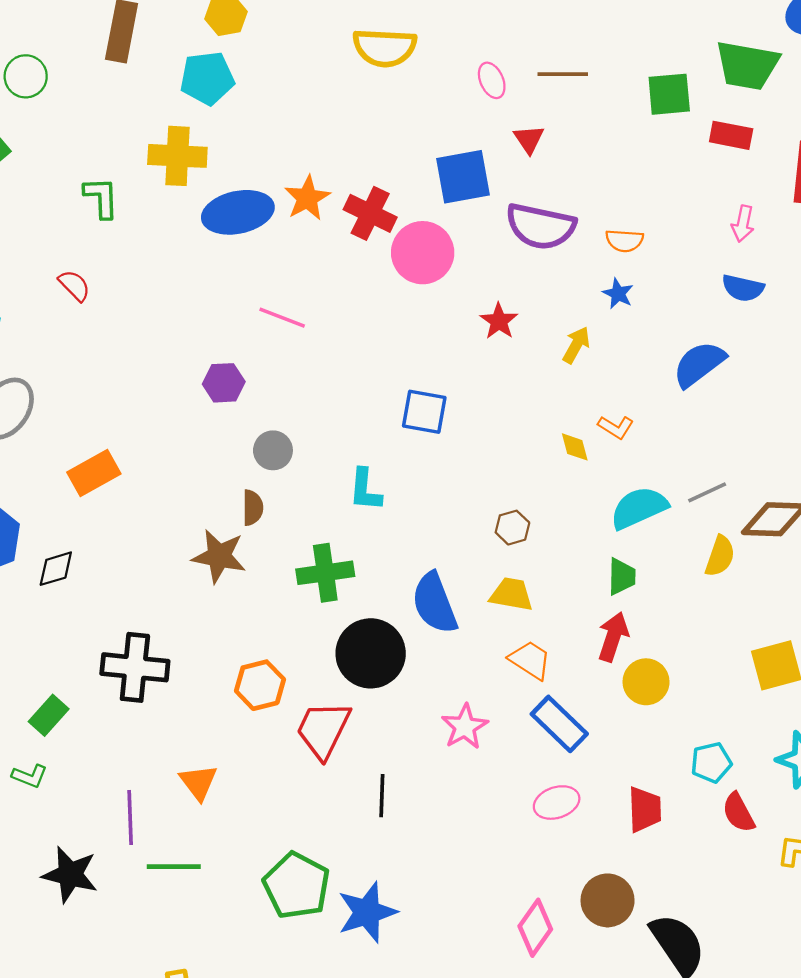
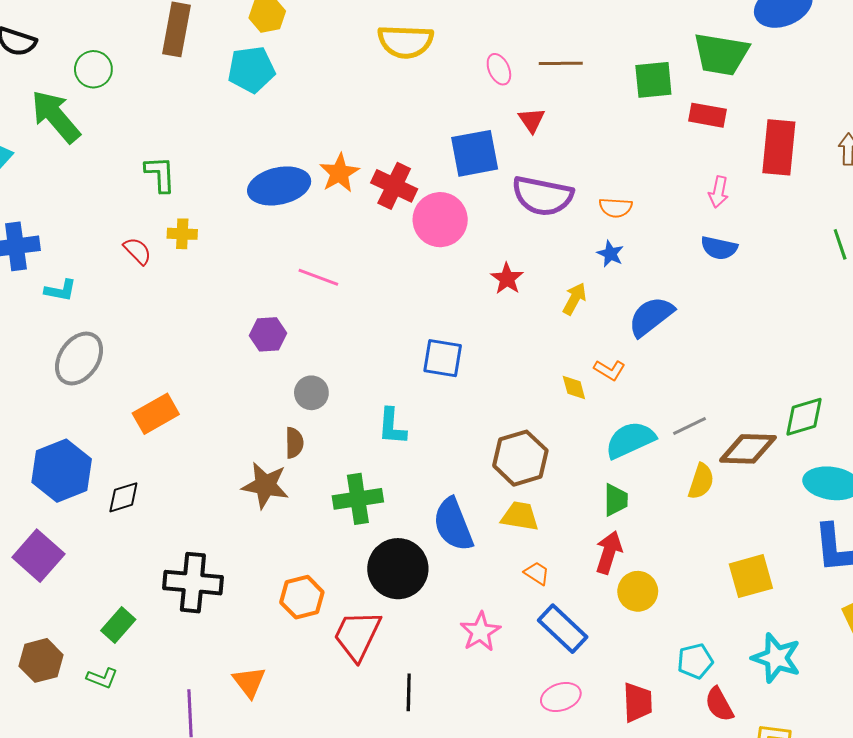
yellow cross: (177, 156) -> (182, 234), moved, size x0.6
blue semicircle: (699, 364) -> (651, 316), moved
brown hexagon: (512, 528) -> (520, 458), size x1.8
orange trapezoid: (530, 660) -> (537, 573), size x0.7

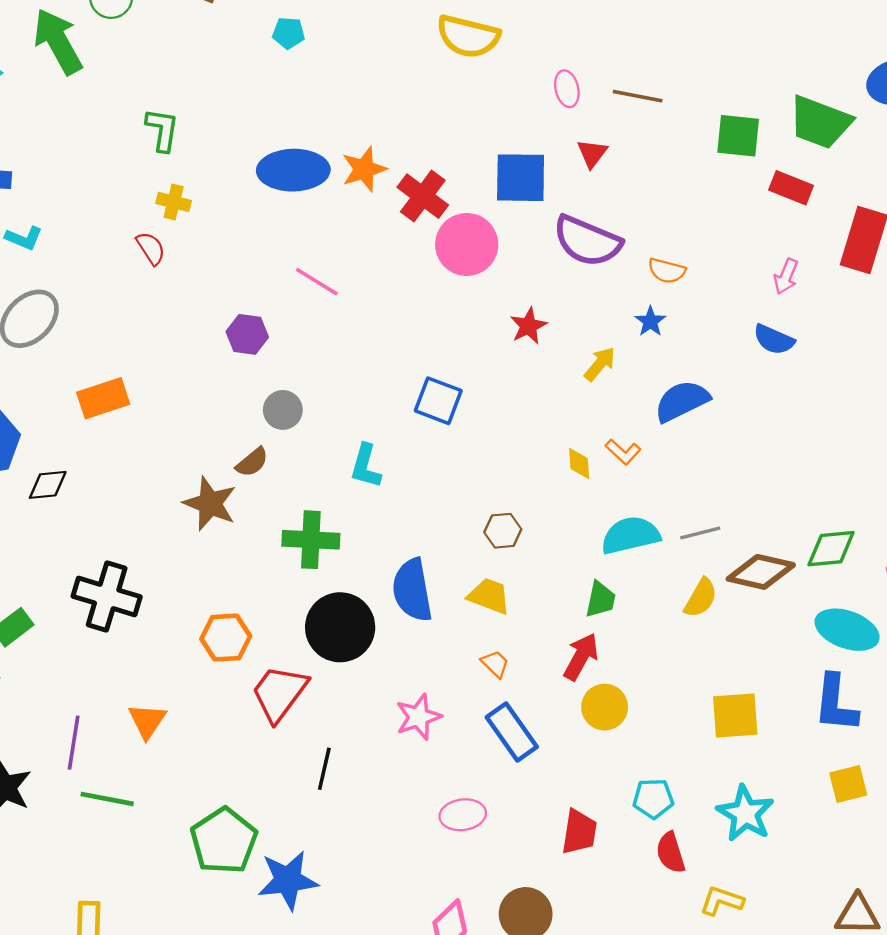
cyan pentagon: (251, 70) -> (289, 33), size x0.6
red semicircle: (137, 251) -> (151, 248), moved
brown semicircle: (294, 443) -> (252, 462), turned 40
brown hexagon: (520, 458) -> (503, 531), size x0.6
pink ellipse: (561, 697) -> (463, 815), moved

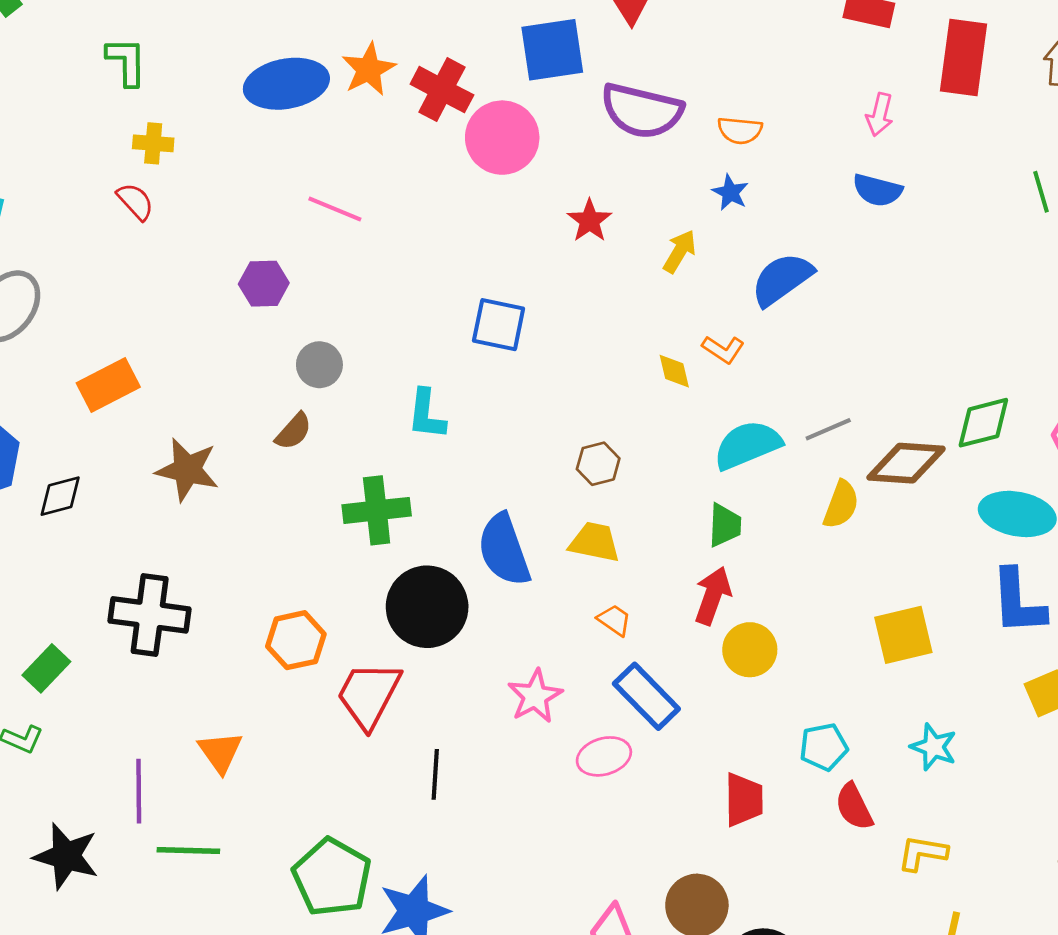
brown star: (210, 504) -> (187, 470), moved
cyan star: (745, 813) -> (934, 747), size x0.7
pink ellipse: (463, 815) -> (604, 756), moved

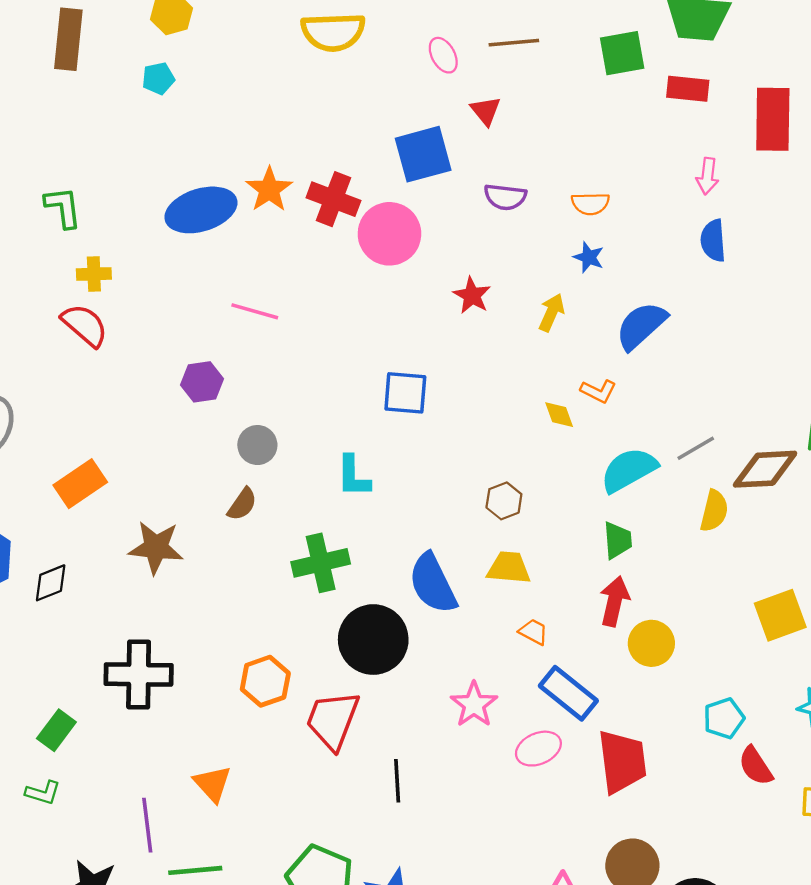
purple semicircle: (642, 111) -> (505, 197), size x0.6
blue semicircle: (877, 190) -> (713, 241), turned 78
red semicircle: (135, 202) -> (85, 325), size x1.4
red trapezoid: (744, 800) -> (622, 761), moved, size x1.4

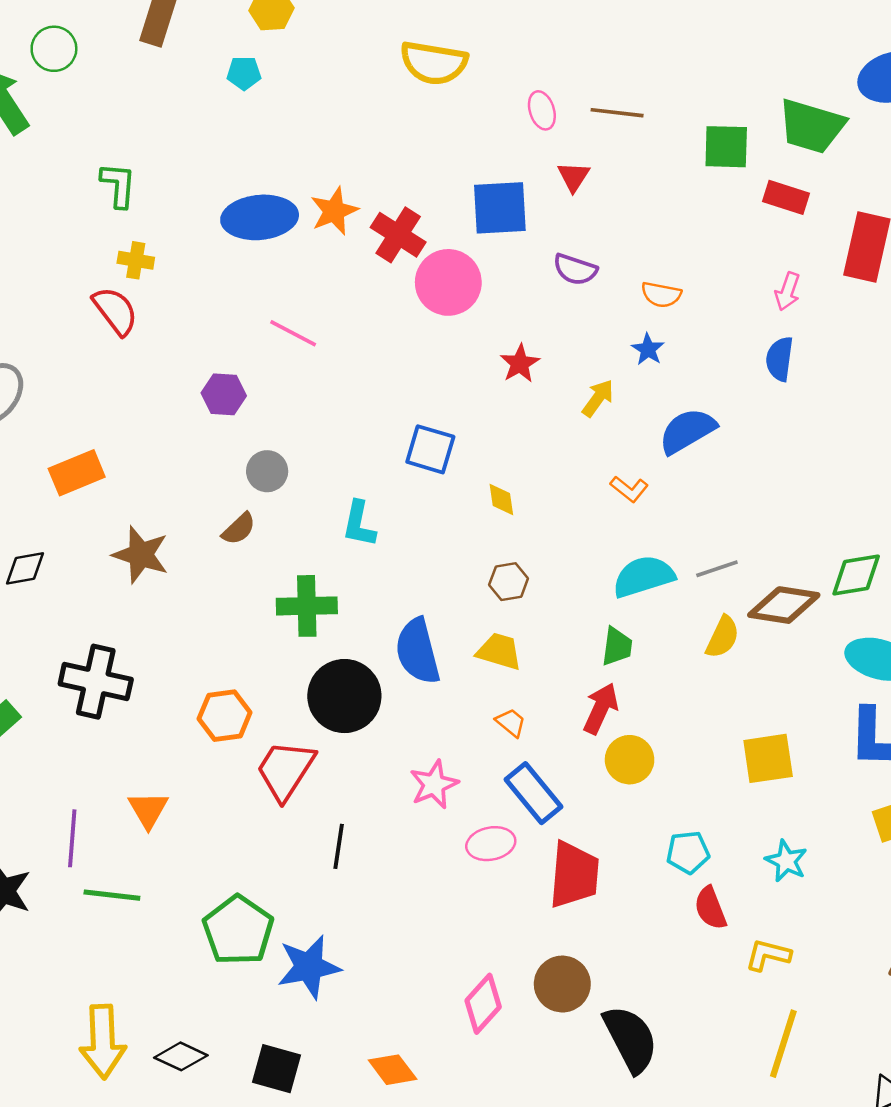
yellow diamond: (559, 415) -> (501, 500), moved

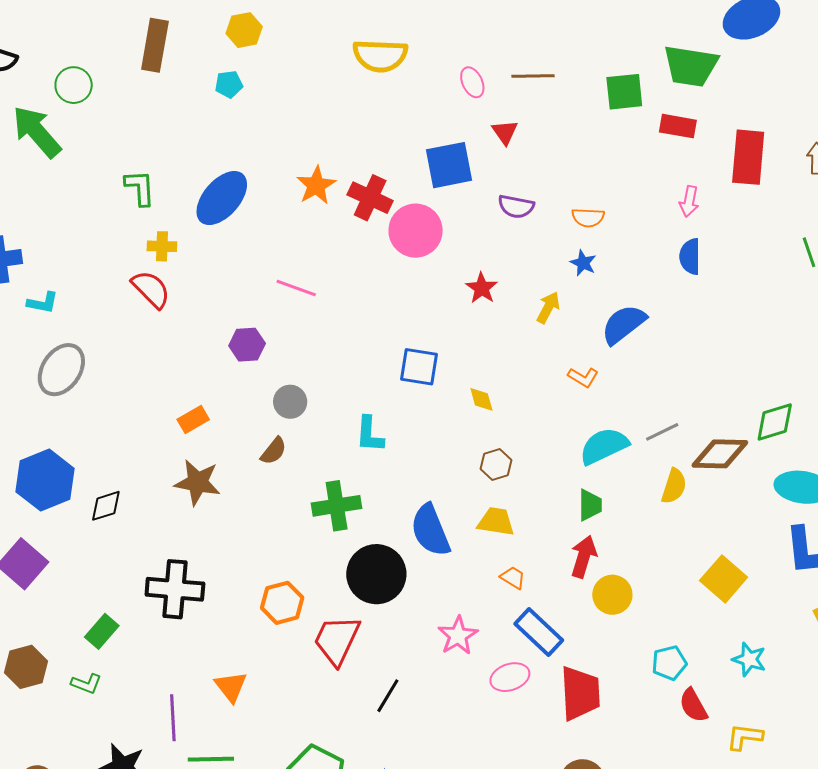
blue ellipse: (260, 217) -> (222, 198), moved, turned -36
orange rectangle: (77, 473) -> (193, 420), moved, size x0.7
yellow square: (768, 758) -> (724, 579), turned -33
black line: (339, 846) -> (388, 696), turned 30

